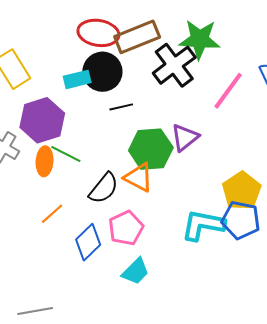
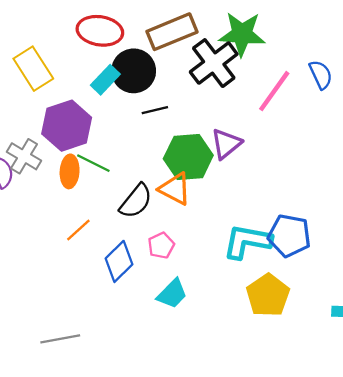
red ellipse: (98, 33) -> (100, 31), moved
cyan rectangle: (77, 79) -> (105, 80), turned -32
yellow pentagon: (242, 191) -> (268, 295), moved
pink pentagon: (126, 228) -> (161, 245), size x0.7

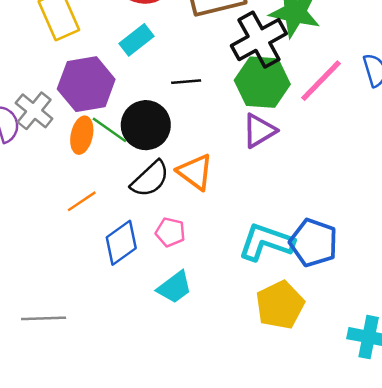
black circle: (134, 71) -> (146, 125), moved
green hexagon: (188, 157) -> (262, 82), moved
pink pentagon: (161, 245) -> (170, 232), turned 30

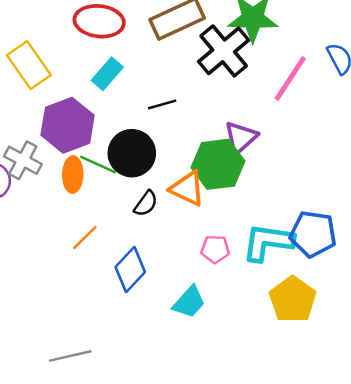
green hexagon: (262, 82) -> (218, 164), moved
black semicircle: (150, 179) -> (146, 204), size x0.7
pink pentagon: (170, 232) -> (215, 249), moved

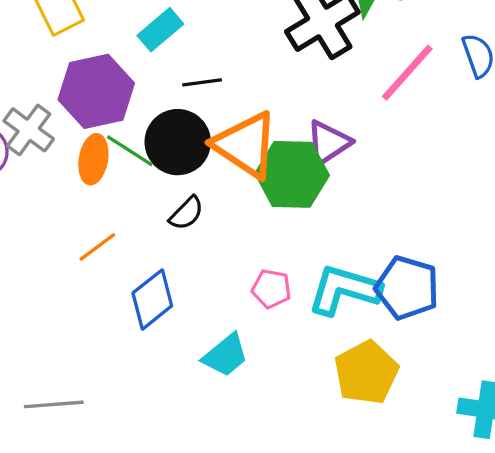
black line: (162, 104) -> (202, 82), moved
orange triangle: (187, 189) -> (246, 145), moved, size x1.4

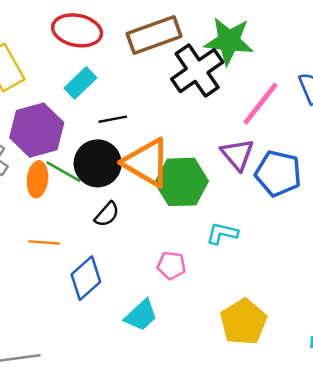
purple triangle: (328, 143) -> (237, 154), moved, turned -33
orange line: (97, 247) -> (44, 242), turned 44
blue pentagon: (407, 288) -> (278, 173), moved
cyan L-shape: (344, 290) -> (222, 233), moved, size x0.6

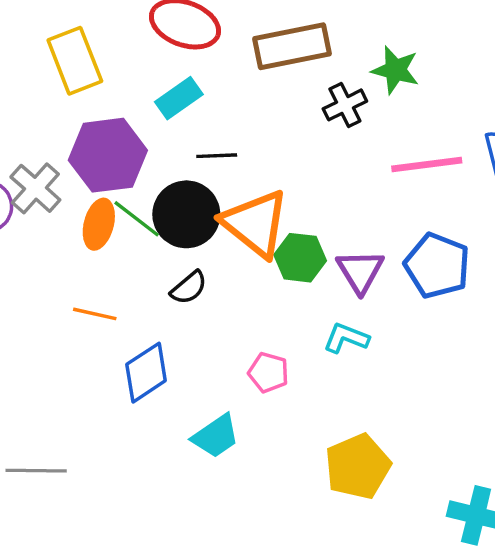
green star: (229, 41) -> (395, 70), size x0.7
black cross: (197, 71) -> (345, 105), size x0.6
pink line: (260, 104) -> (427, 164), turned 36
purple triangle: (237, 154) -> (360, 271), moved
green hexagon: (182, 182) -> (300, 258), size x0.7

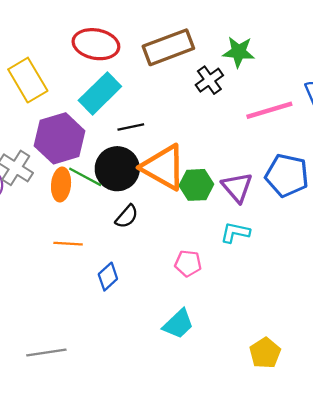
cyan rectangle: (179, 98) -> (100, 93), size x1.4
blue diamond: (146, 373) -> (108, 277), size x0.7
cyan trapezoid: (216, 436) -> (178, 324), moved
yellow pentagon: (358, 466) -> (265, 353), moved, size x0.7

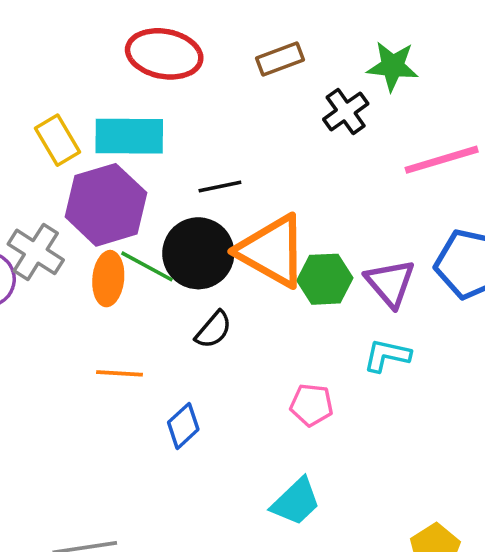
brown rectangle: (168, 47) -> (280, 59), size x0.6
yellow rectangle: (28, 80) -> (57, 140), moved, size x0.7
cyan rectangle: (100, 93) -> (129, 136), moved, turned 45

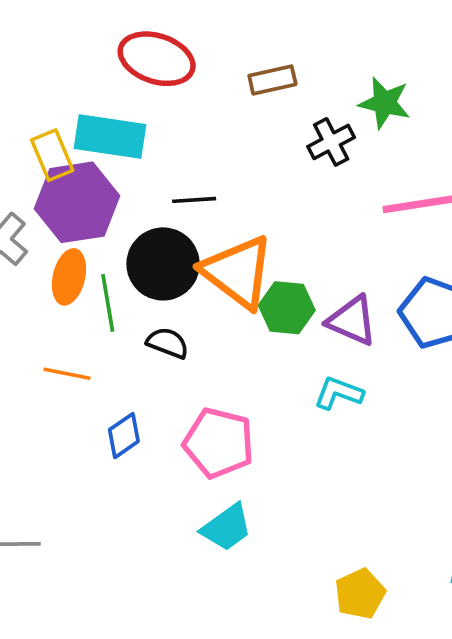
yellow rectangle: (57, 140) -> (52, 155), moved
green line: (147, 266) -> (108, 303), moved, turned 44
purple triangle: (390, 283) -> (352, 321), turned -34
black semicircle: (213, 330) -> (168, 343), turned -117
pink pentagon: (312, 405) -> (219, 443), moved, size x1.6

